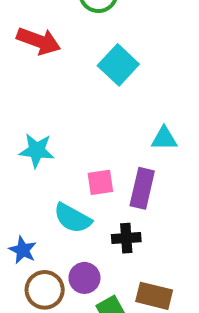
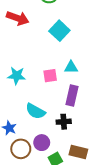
cyan triangle: (164, 139) -> (71, 67), moved
pink square: (100, 182) -> (50, 76), moved

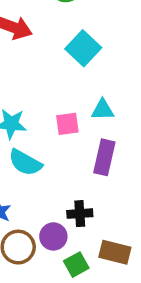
cyan semicircle: (35, 111) -> (25, 163), moved
black cross: (64, 122) -> (80, 214), moved

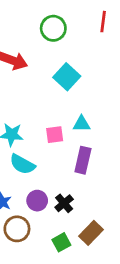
black cross: (80, 214) -> (64, 203), turned -36
purple circle: (53, 236) -> (37, 201), moved
brown rectangle: (115, 252) -> (91, 233), turned -60

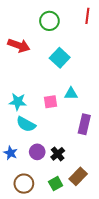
purple rectangle: (83, 160) -> (84, 124), moved
brown circle: (17, 229) -> (24, 184), moved

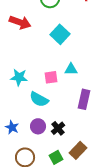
cyan semicircle: (26, 124) -> (39, 99), moved

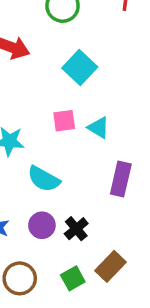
cyan triangle: (71, 69) -> (99, 128), turned 32
pink square: (51, 77) -> (64, 121), moved

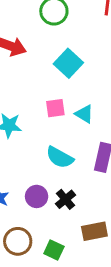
cyan semicircle: (44, 179) -> (60, 157), moved
brown rectangle: (111, 266) -> (94, 231), turned 35
green square: (73, 278) -> (54, 250), moved, turned -36

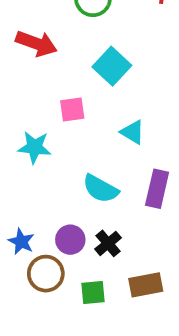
pink square: (55, 108) -> (72, 110), moved
brown circle: (18, 241) -> (46, 274), moved
green square: (54, 250) -> (93, 292), moved, turned -30

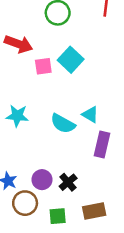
pink square: (72, 110) -> (43, 66), moved
cyan triangle: (133, 132) -> (90, 114), moved
cyan semicircle: (100, 189) -> (63, 124), moved

